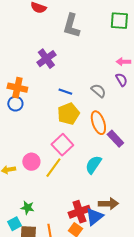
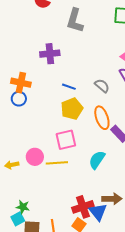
purple cross: (46, 59) -> (50, 54), turned 30
pink square: (62, 145) -> (66, 140), turned 30
yellow line: (53, 168) -> (57, 163), turned 50
green star: (27, 208) -> (23, 207), moved
blue triangle: (94, 217) -> (98, 212), turned -30

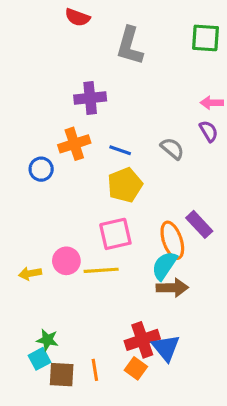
orange cross: (21, 83) -> (74, 144), moved, turned -30
orange ellipse: (102, 118) -> (172, 240), moved
brown arrow: (112, 199) -> (172, 288), moved

